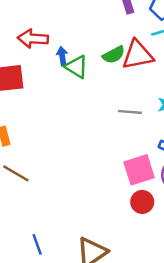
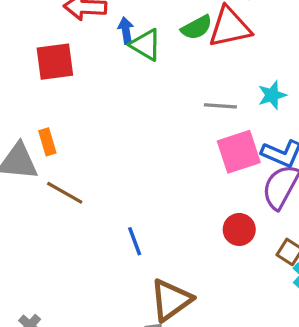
pink square: (139, 170) -> (239, 152), moved
blue line: (37, 244) -> (135, 241), moved

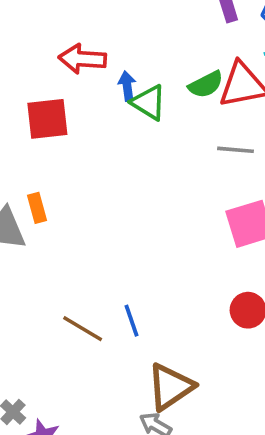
gray line: (220, 106) -> (236, 150), moved
brown line: (65, 193) -> (83, 329), moved

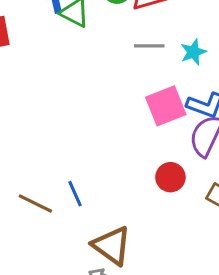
brown triangle: (170, 387) -> (112, 246), turned -45

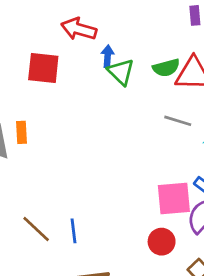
pink square: (166, 106) -> (174, 198), moved

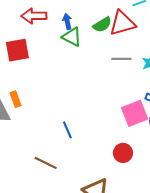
blue arrow: (108, 56) -> (67, 21), moved
blue line: (74, 231) -> (67, 130), moved
red circle: (162, 242) -> (123, 153), moved

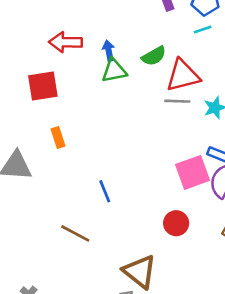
red triangle: (122, 23) -> (183, 76), moved
green triangle: (72, 37) -> (114, 71), turned -40
orange rectangle: (15, 99) -> (58, 138), moved

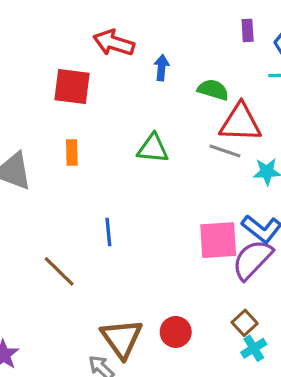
green semicircle: (154, 56) -> (213, 90), turned -150
green triangle: (114, 71) -> (153, 148), moved
red circle: (176, 223) -> (176, 332), moved

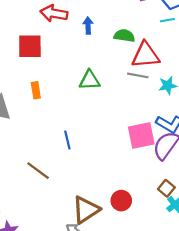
brown triangle: (122, 338) -> (86, 210), turned 40

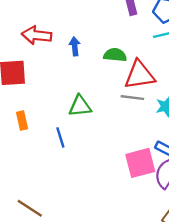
blue line: (67, 140) -> (60, 137), moved

